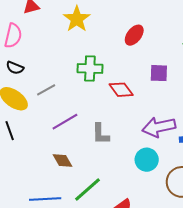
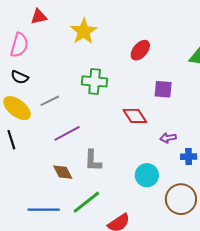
red diamond: (121, 90) -> (135, 116), moved
purple arrow: (159, 127) -> (168, 138), moved, size x0.5
gray L-shape: (101, 134) -> (93, 161), moved

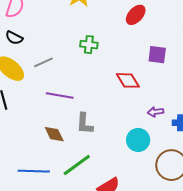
green cross: (95, 81) -> (89, 45), size x0.7
purple line: (67, 133) -> (60, 96), turned 36
purple arrow: (168, 138) -> (155, 112), moved

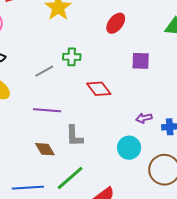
gray line: (43, 62) -> (44, 71), moved
red diamond: (128, 80) -> (99, 89), moved

